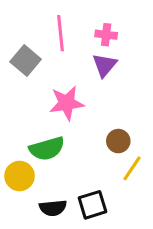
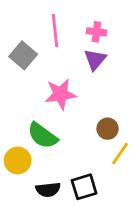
green semicircle: (47, 149) -> (43, 136), turned 52

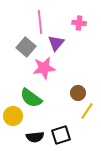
pink cross: (96, 32) -> (79, 23), moved
gray square: (23, 55) -> (26, 47), moved
purple triangle: (95, 59) -> (56, 43), moved

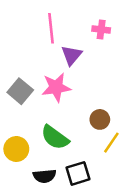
gray square: (26, 47) -> (20, 91), moved
green semicircle: (31, 98) -> (55, 137), moved

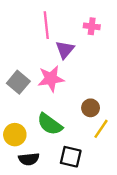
black square: (78, 173) -> (71, 157), turned 30
black semicircle: (45, 176) -> (29, 159), moved

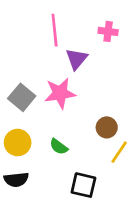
green semicircle: (50, 124) -> (59, 147), size x0.6
yellow circle: (15, 135) -> (18, 143), moved
black semicircle: (29, 159) -> (16, 180), moved

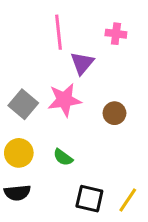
brown circle: (107, 127) -> (114, 113), moved
yellow line: (119, 152) -> (128, 200), moved

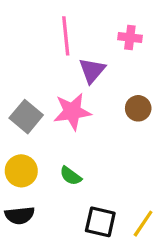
brown circle: (114, 113) -> (138, 108), moved

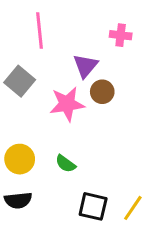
pink line: (66, 36) -> (40, 31), moved
brown circle: (138, 108) -> (102, 92), moved
gray square: (26, 117) -> (20, 81), moved

